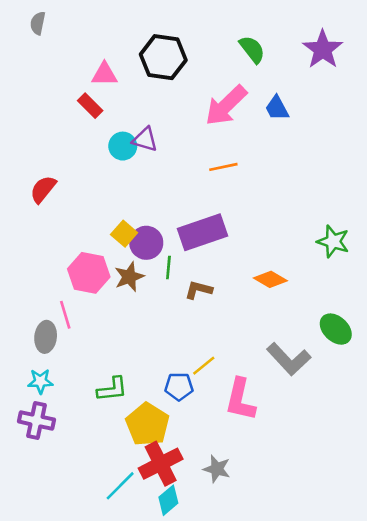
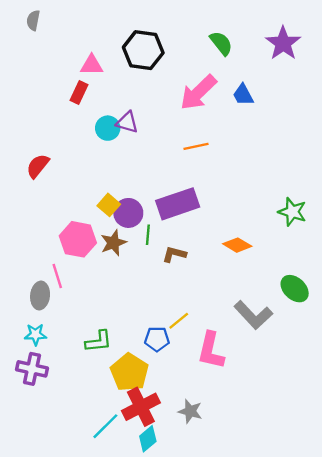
red rectangle: (90, 106) -> (79, 93), turned 70

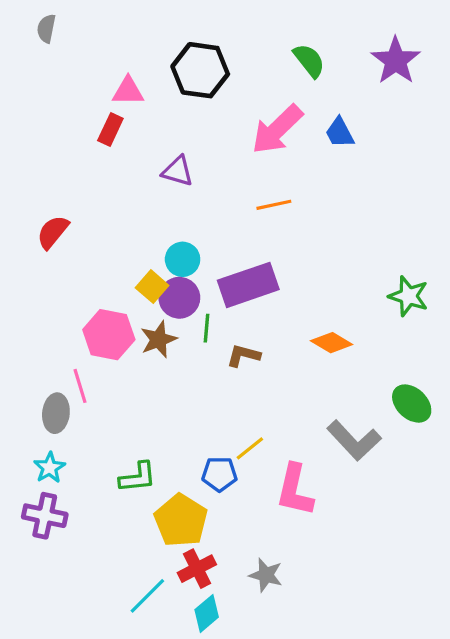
cyan circle: (108, 128) -> (183, 259), moved
cyan star: (35, 334) -> (50, 468), turned -30
red cross: (141, 407) -> (197, 569), size x0.7

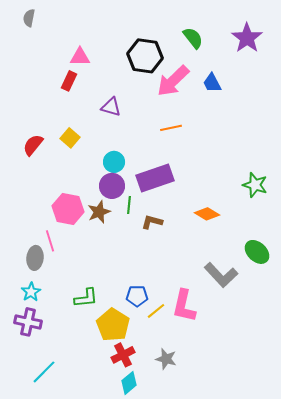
black hexagon: (200, 70) -> (145, 56), moved
yellow square: (152, 287) -> (70, 138), moved
yellow line: (250, 448) -> (156, 311), moved
cyan line: (147, 596) -> (44, 372), moved

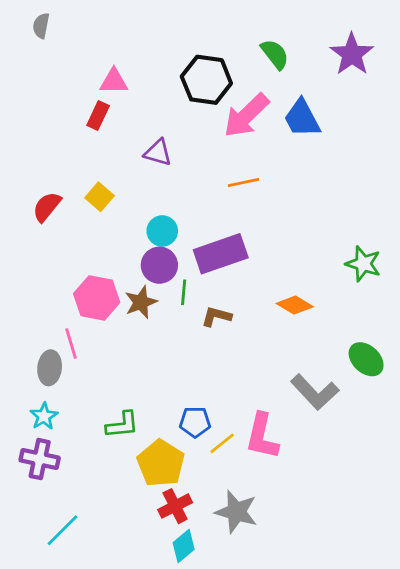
blue trapezoid: (212, 83) -> (302, 118), size x1.4
gray star: (166, 359) -> (236, 512), size x1.4

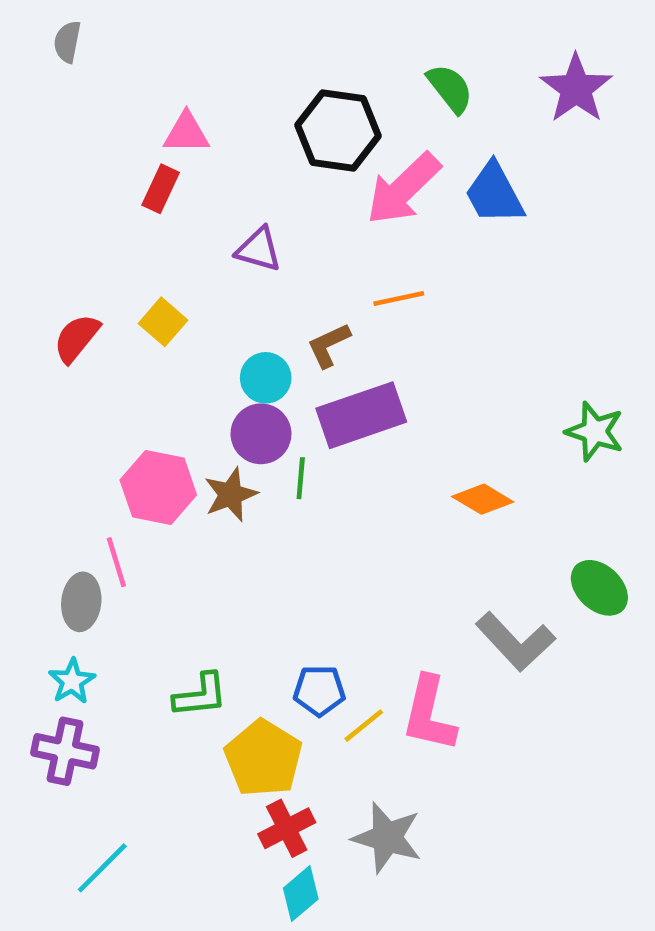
brown L-shape: (216, 316) -> (329, 345), moved, turned -40

